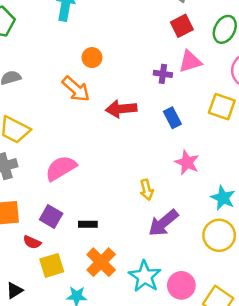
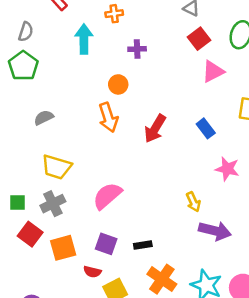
purple cross: (163, 74) -> (137, 49), moved
orange arrow: (76, 89) -> (108, 117), turned 40
red arrow: (121, 109) -> (155, 129), turned -44
purple arrow: (163, 223) -> (215, 231), turned -116

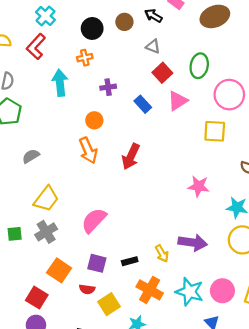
blue rectangle: (206, 128) -> (143, 104), moved
yellow trapezoid: (57, 167) -> (46, 199), turned -64
yellow arrow: (193, 202) -> (162, 253), moved
red square: (30, 234) -> (37, 298), moved
orange square: (63, 248) -> (59, 270), turned -35

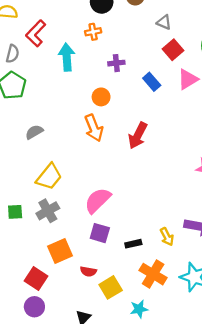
red L-shape: (36, 46) -> (36, 33), moved
purple square: (97, 263) -> (100, 233), moved
orange square: (59, 270) -> (60, 251), turned 30

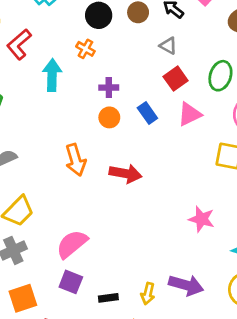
orange cross: (93, 32) -> (85, 49), turned 35
orange circle: (101, 97) -> (109, 117), moved
red arrow: (138, 135) -> (125, 174), turned -112
yellow arrow: (167, 237) -> (148, 294), turned 36

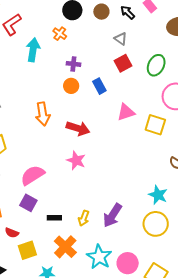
pink triangle: (190, 114) -> (126, 112), moved
pink star: (202, 219) -> (76, 160), moved
purple arrow: (186, 285) -> (112, 215), turned 100

